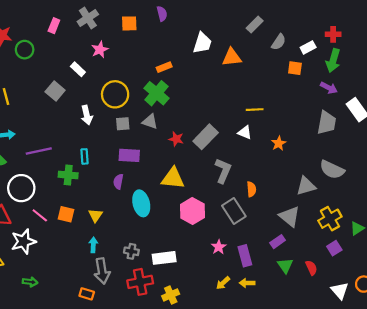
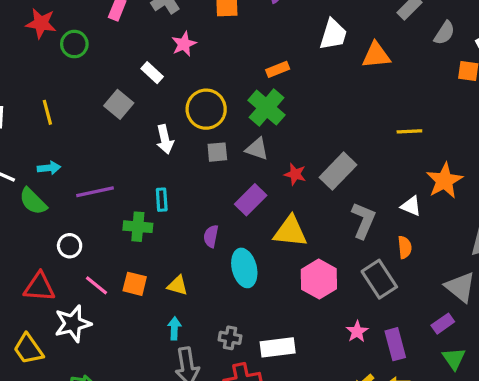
white triangle: (245, 132) -> (411, 206), moved
orange star: (279, 143) -> (444, 181), size x1.6
purple rectangle: (129, 155) -> (251, 200), moved, turned -48
white circle: (21, 188) -> (70, 246), size x0.6
yellow triangle: (95, 215) -> (178, 285), turned -48

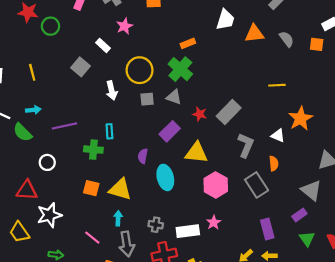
gray semicircle: (444, 33) -> (287, 39), moved, turned -70
pink line: (97, 285) -> (92, 238), moved
yellow triangle: (178, 285) -> (120, 189), size x1.6
pink star: (357, 332) -> (214, 223), moved

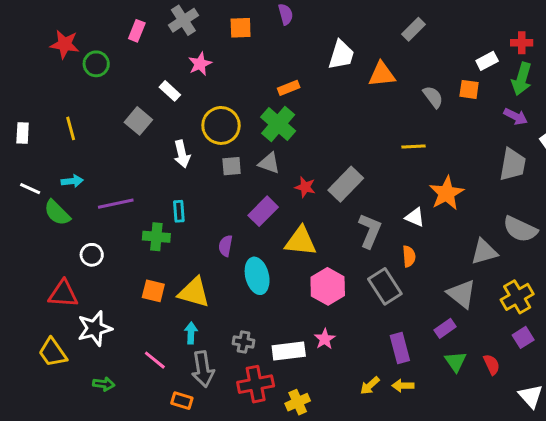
gray semicircle: (287, 39) -> (433, 97), moved

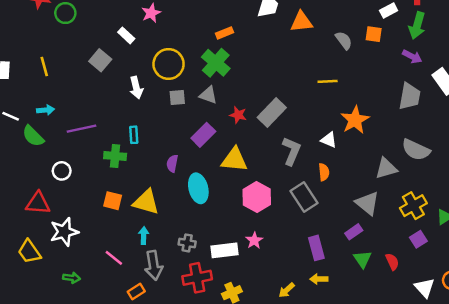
yellow arrow: (370, 386) -> (287, 290), moved
orange rectangle: (182, 401) -> (136, 291), turned -49

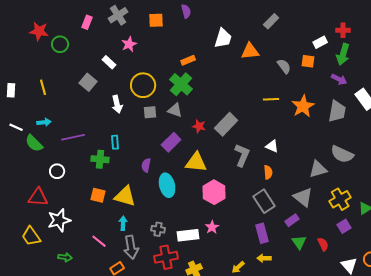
orange star: (355, 120) -> (303, 106), moved
gray rectangle: (304, 197) -> (264, 201), moved

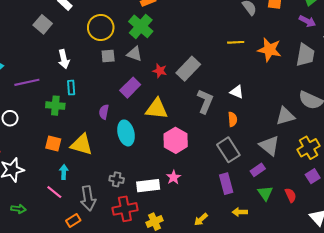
white arrow: (117, 104) -> (64, 59), moved
orange star: (303, 106) -> (269, 50), turned -30
cyan arrow: (123, 223) -> (64, 172), moved
yellow arrow: (264, 258) -> (240, 212), moved

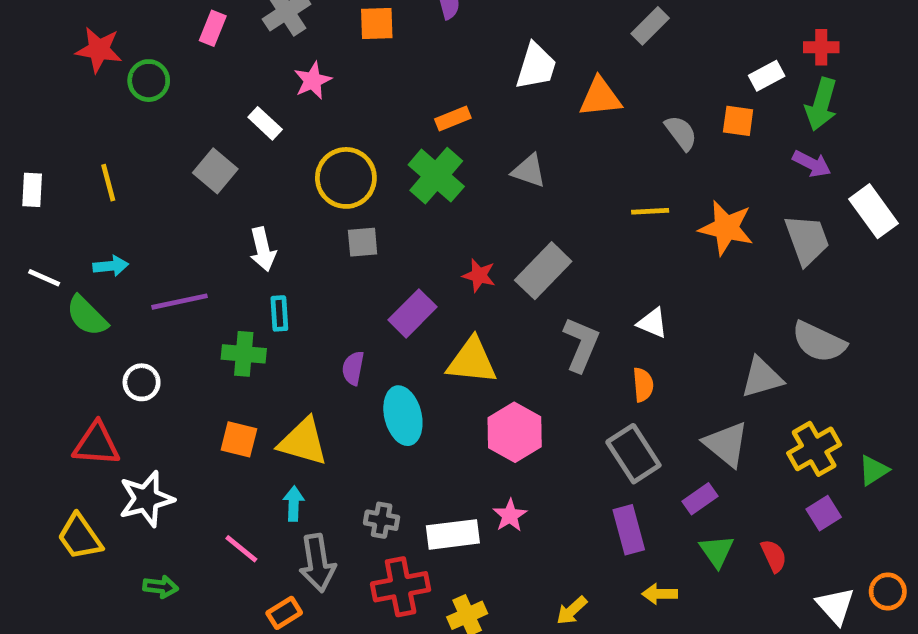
gray triangle: (134, 54) -> (529, 171), moved
gray trapezoid: (305, 55) -> (807, 240), turned -30
cyan arrow: (64, 172) -> (294, 504), moved

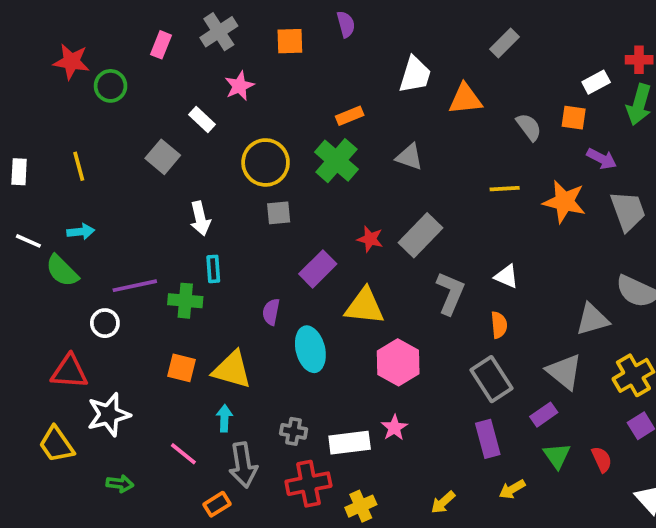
purple arrow: (812, 164) -> (602, 159), moved
purple line: (180, 302) -> (135, 286), moved
yellow arrow: (660, 594) -> (512, 489), turned -30

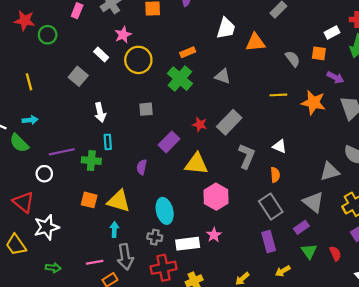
yellow circle: (266, 162) -> (138, 60), moved
cyan ellipse: (310, 349) -> (165, 211), moved
red triangle: (69, 372) -> (23, 202), turned 35
pink line: (183, 454) -> (95, 262), moved, turned -49

